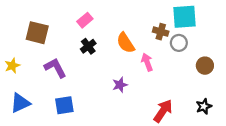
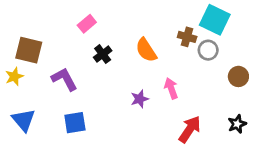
cyan square: (185, 17) -> (215, 20), turned 30
pink rectangle: (85, 20) -> (87, 24), moved
brown square: (37, 33) -> (29, 50), moved
pink arrow: (147, 62) -> (171, 88), moved
blue triangle: (20, 103) -> (23, 120), turned -45

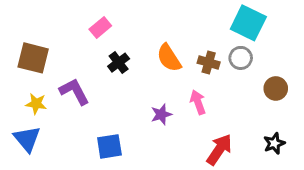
brown cross: (187, 37) -> (209, 63), moved
yellow star: (14, 76) -> (36, 104), moved, turned 30
blue square: (75, 123) -> (109, 146), moved

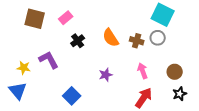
brown square: (33, 58) -> (35, 19), moved
brown circle: (276, 88) -> (175, 72), moved
pink arrow: (198, 102) -> (143, 71), moved
blue square: (109, 146) -> (72, 96), turned -36

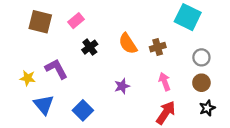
gray circle: (158, 38) -> (201, 57), moved
brown cross: (137, 41) -> (158, 47), turned -32
blue triangle: (18, 91) -> (44, 105), moved

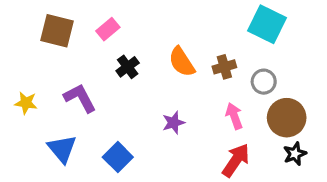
gray circle: (201, 57) -> (264, 82), moved
yellow star: (28, 78) -> (26, 103), moved
brown circle: (201, 83) -> (287, 118), size x1.5

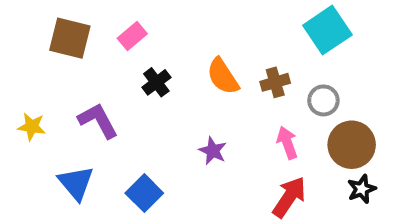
cyan square: (267, 24) -> (327, 30), turned 30
purple star: (174, 123) -> (213, 151), turned -30

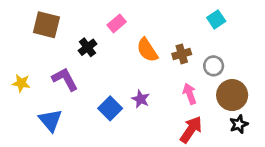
cyan square: (327, 30) -> (216, 19), size x0.6
pink rectangle: (132, 36) -> (117, 23), moved
black cross: (156, 82) -> (88, 47), moved
blue square: (144, 193) -> (110, 108), moved

